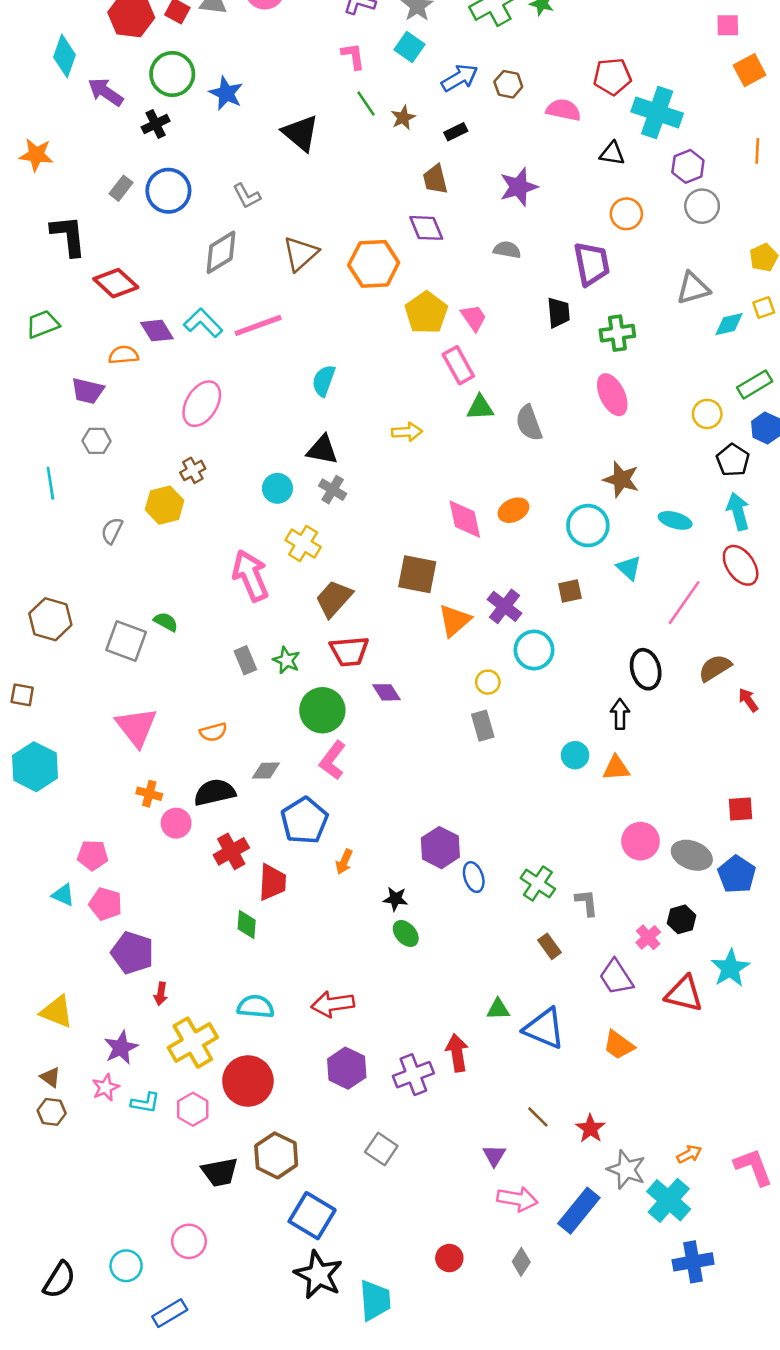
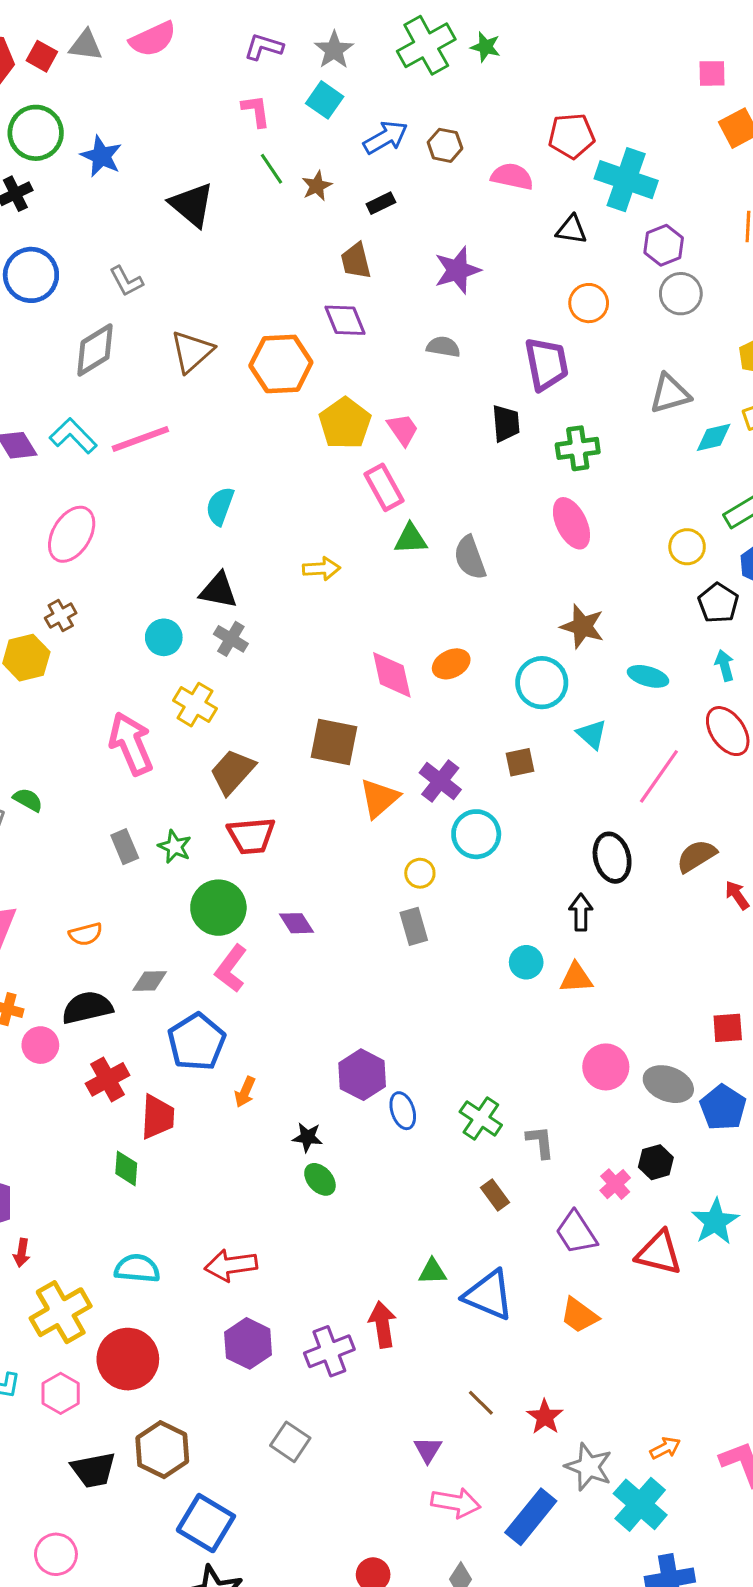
cyan arrow: (738, 511) -> (725, 665), size x0.7
purple diamond: (386, 692) -> (297, 923), moved

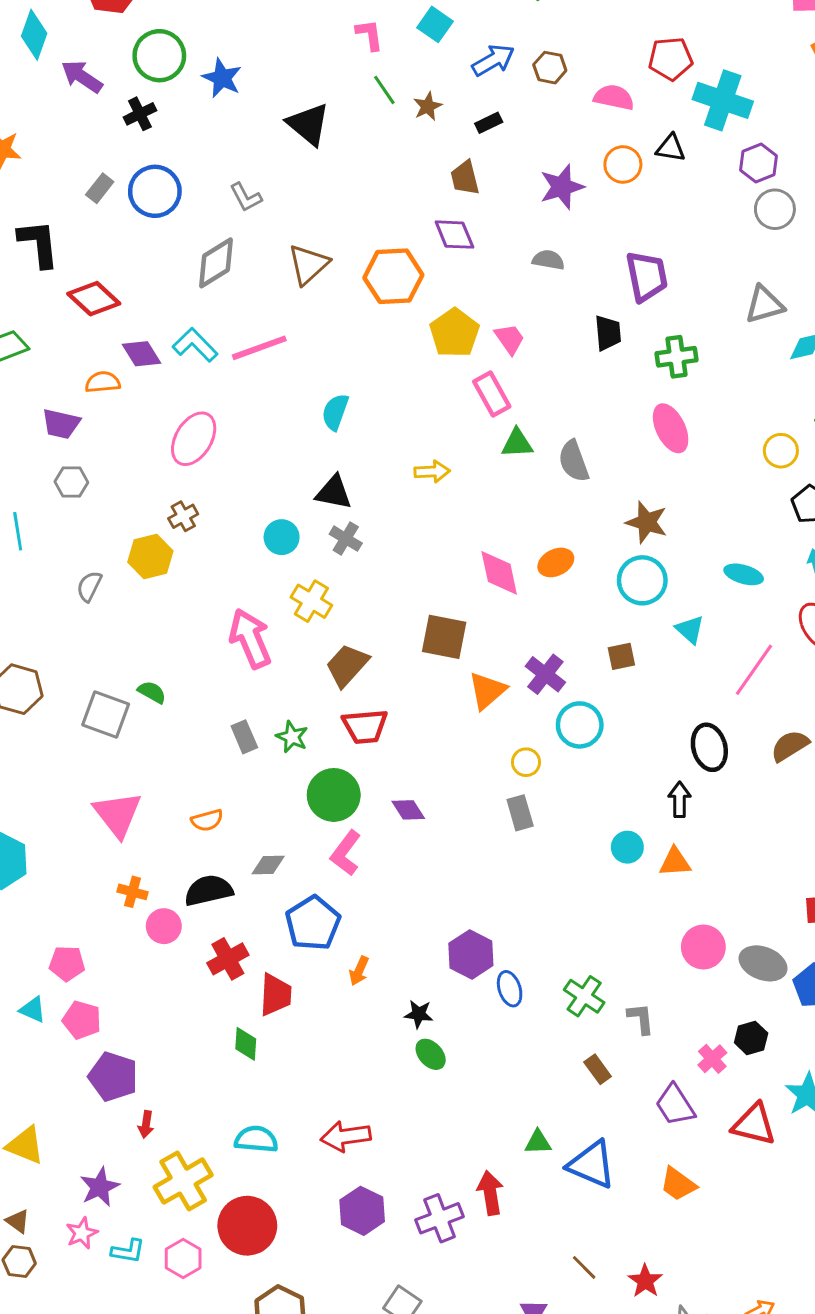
orange circle: (589, 303) -> (623, 164), moved
brown star: (582, 626) -> (647, 522), moved

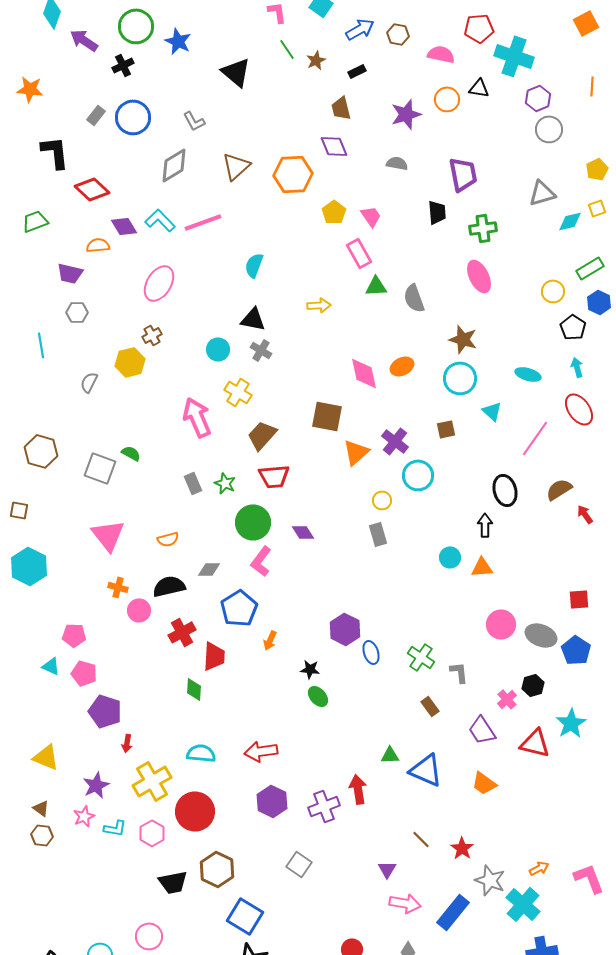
yellow pentagon: (454, 333) -> (334, 212), size x0.7

